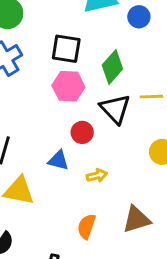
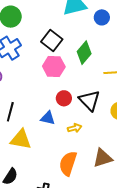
black square: (66, 49) -> (52, 40), turned 30
black triangle: (115, 109) -> (90, 100), moved
orange semicircle: (86, 226) -> (68, 163), size x1.4

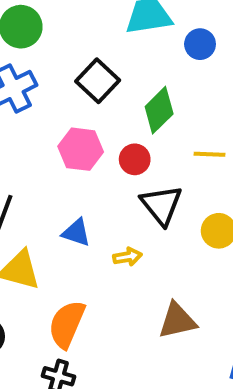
pink hexagon: (54, 66) -> (81, 149), moved
red circle: (64, 98) -> (135, 159), moved
orange semicircle: (68, 163) -> (67, 324), moved

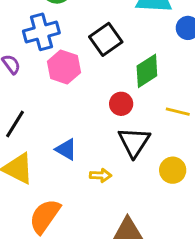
pink hexagon: (81, 149) -> (64, 67), moved

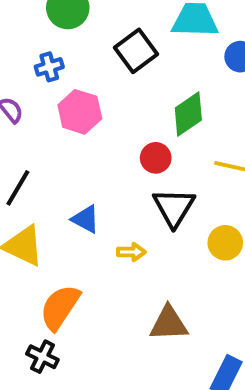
blue cross: (41, 32) -> (49, 67), size x0.6
black square: (106, 39) -> (136, 51), moved

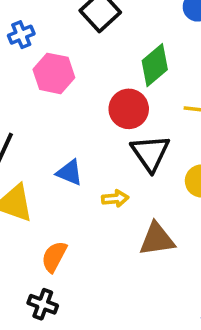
red circle: (156, 158) -> (129, 109), size x1.4
orange semicircle: (60, 307) -> (54, 257), size x0.7
brown triangle: (169, 323) -> (157, 239), moved

